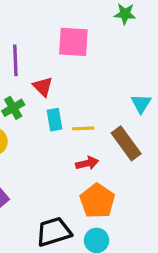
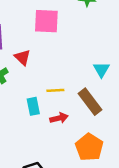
cyan rectangle: (55, 120) -> (33, 106), moved
orange pentagon: (97, 201) -> (89, 147), moved

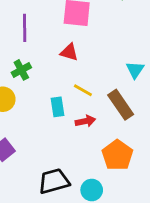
red triangle: (22, 57) -> (69, 52), moved, turned -30
yellow line: (55, 90) -> (83, 90), turned 30

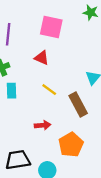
cyan rectangle: (57, 107) -> (11, 91), moved
red arrow: (85, 121) -> (43, 125), moved

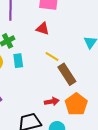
brown rectangle: (78, 104) -> (67, 74), moved
red arrow: (43, 125) -> (52, 101), moved

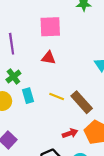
yellow line: (52, 57) -> (57, 96), moved

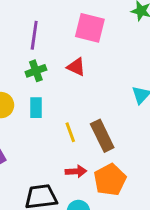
green cross: (13, 77) -> (36, 71), moved
yellow line: (57, 96) -> (70, 132), moved, turned 32

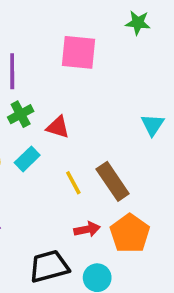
red triangle: (76, 67) -> (58, 127), moved
cyan rectangle: (36, 108) -> (27, 159), turned 54

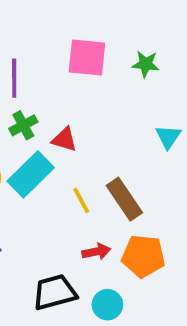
green star: (138, 23) -> (146, 64), moved
cyan rectangle: (27, 159) -> (31, 174), size x1.6
orange pentagon: (130, 233) -> (143, 256), turned -30

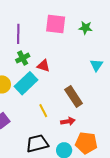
yellow line: (81, 200) -> (43, 111), moved
red arrow: (96, 252) -> (68, 121), moved
orange pentagon: (143, 256) -> (86, 143), moved

